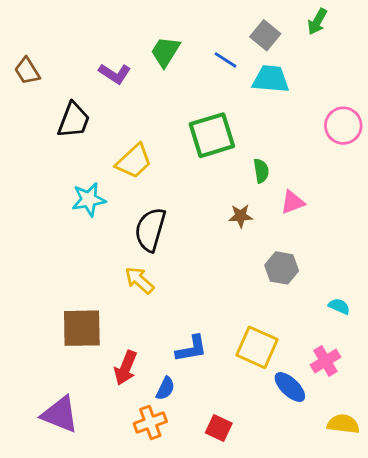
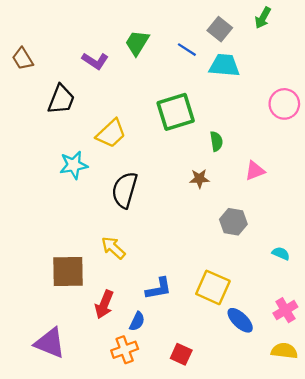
pink triangle: (293, 202) -> (255, 171), moved
yellow arrow: (139, 280) -> (113, 248), moved
pink cross: (325, 361) -> (285, 310), moved

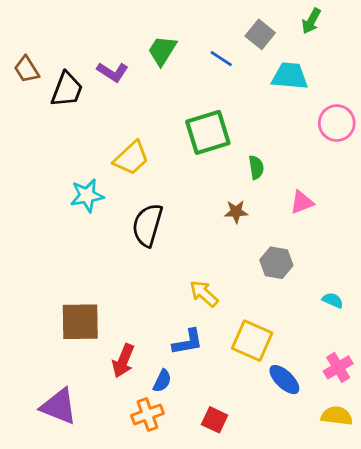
cyan trapezoid: (224, 65) -> (290, 76), moved
black trapezoid: (61, 99) -> (67, 89), moved
yellow arrow: (113, 248) -> (204, 294), moved

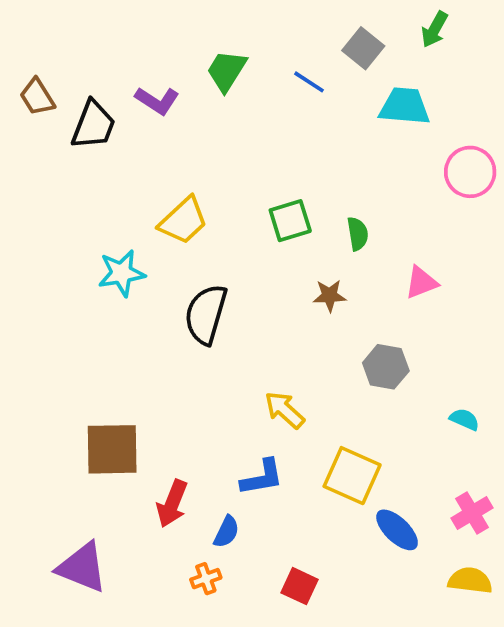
green square: (208, 132) -> (290, 221), moved, size x0.7
orange cross: (147, 414) -> (206, 579), size x0.7

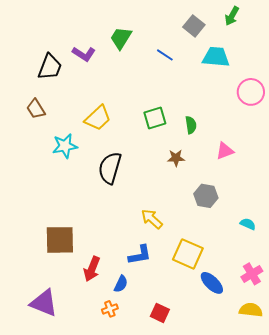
blue line: (309, 82) -> (165, 55), moved
brown trapezoid: (37, 97) -> (36, 109), moved

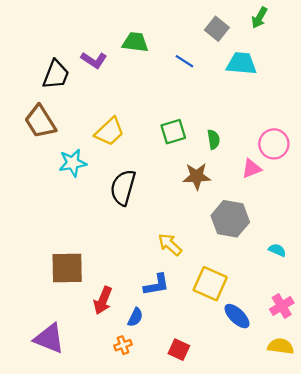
green trapezoid: (121, 38) -> (135, 42), turned 65
pink circle: (251, 92) -> (274, 144), moved
brown trapezoid: (36, 109) -> (40, 122), size x1.5
brown star: (176, 158) -> (197, 176), size x1.4
gray hexagon: (206, 196) -> (230, 219), size x1.4

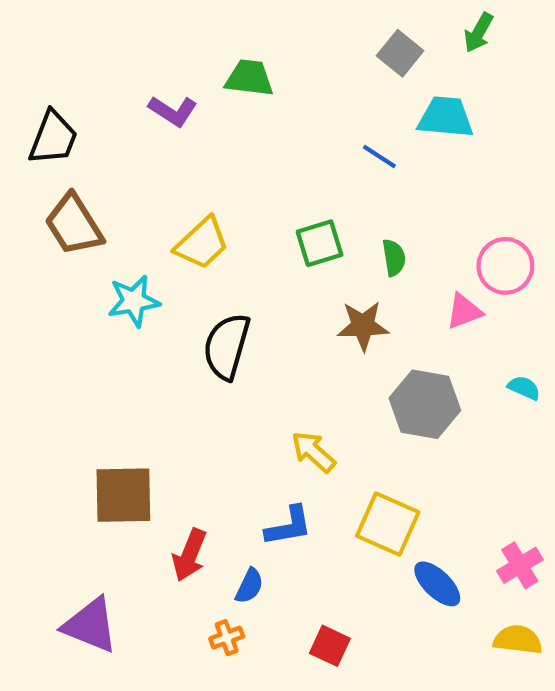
blue line: (184, 61) -> (379, 156), moved
black trapezoid: (56, 75) -> (53, 138), moved
cyan semicircle: (277, 250) -> (524, 388), moved

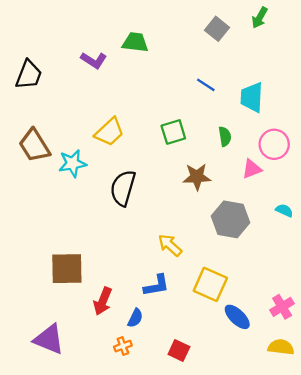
cyan trapezoid: (446, 117) -> (252, 97), moved, turned -92
brown trapezoid: (74, 225) -> (34, 145), moved
green semicircle: (394, 258) -> (225, 136), moved

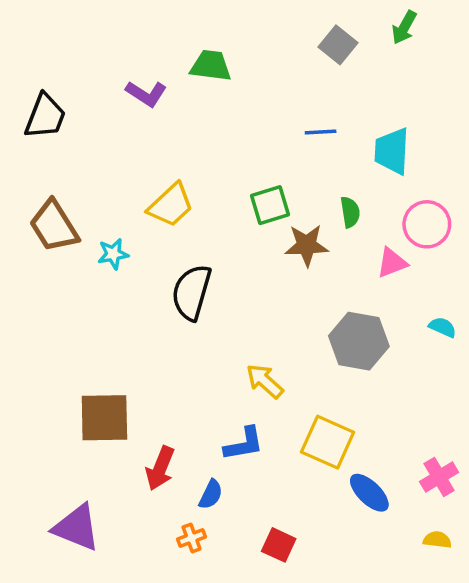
blue line: (206, 85) -> (321, 132), turned -36
cyan star: (72, 163) -> (113, 254), size x0.7
brown star: (197, 177) -> (307, 245), moved
yellow semicircle: (281, 347) -> (437, 540), size x0.7

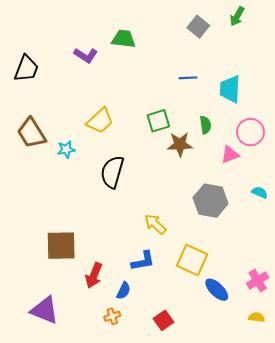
red square: (279, 545) -> (163, 320), turned 30

